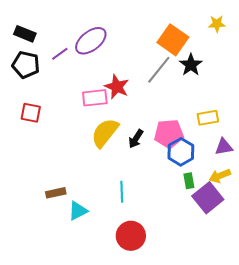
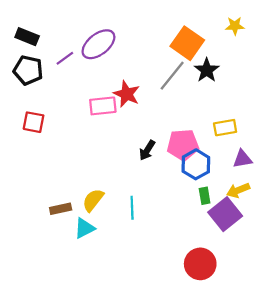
yellow semicircle: (105, 133) -> (93, 200), moved, size x0.7
red circle: (131, 236) -> (200, 264), moved

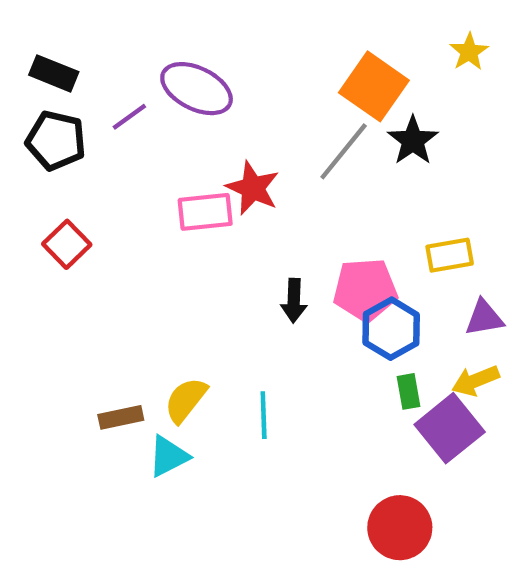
yellow star: (235, 26) -> (469, 52), turned -30
purple ellipse: (98, 44) -> (197, 89), turned 64
red square: (34, 122) -> (67, 244), turned 35
black arrow: (147, 150) -> (294, 301), turned -30

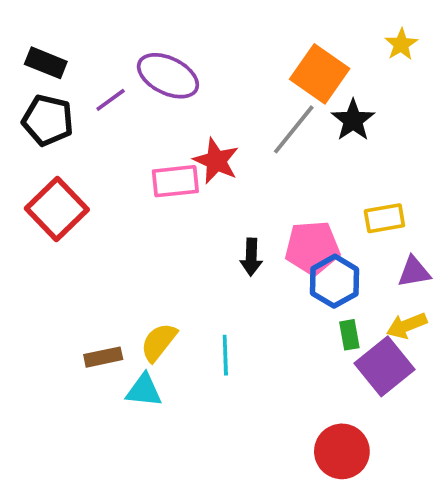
red square: (67, 244) -> (57, 209), size x1.5
cyan triangle: (168, 456) -> (144, 390), turned 33

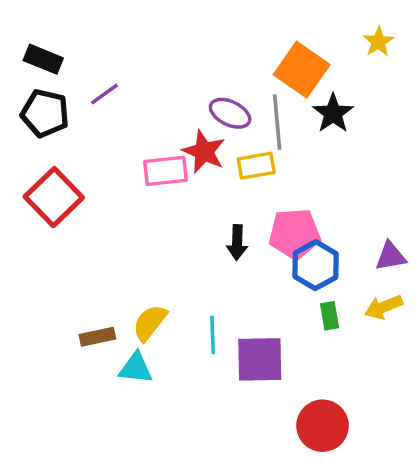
purple ellipse: (168, 76) -> (230, 113), moved, size x0.7
gray line: (294, 129) -> (277, 122), turned -44
yellow rectangle: (384, 218) -> (256, 166), moved
purple square: (384, 366) -> (260, 359), moved, turned 38

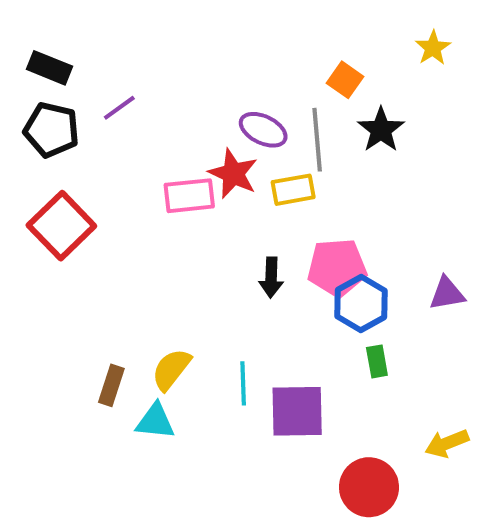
orange square: (302, 70) -> (345, 80), size x0.6
yellow arrow: (384, 307) -> (447, 443), moved
brown rectangle: (97, 337) -> (111, 385), turned -60

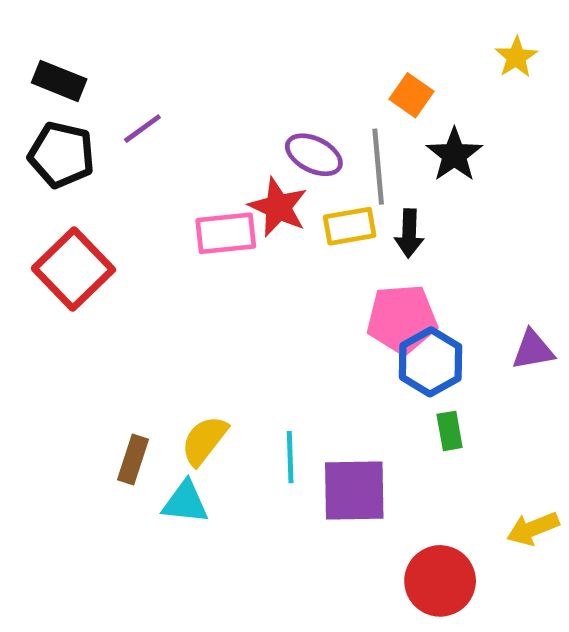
black arrow: (271, 278) -> (409, 233), moved

